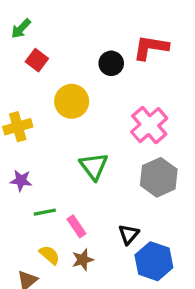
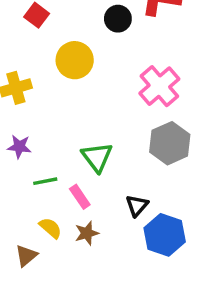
green triangle: (94, 166) -> (97, 157), moved

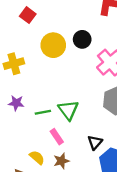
black circle: (118, 19) -> (82, 39), moved
green line: (45, 181) -> (43, 112), moved

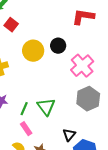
green line: (43, 112) -> (24, 109), turned -56
pink rectangle: (57, 137) -> (26, 129), moved

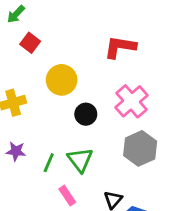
red L-shape: (83, 17) -> (120, 47), moved
black circle: (58, 46) -> (86, 114), moved
pink rectangle: (26, 129) -> (67, 196), moved

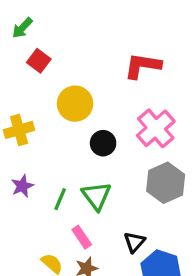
purple star: (16, 151) -> (22, 186), turned -30

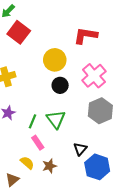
red square: (39, 61) -> (19, 32), size x1.5
yellow circle: (75, 104) -> (55, 60), moved
pink rectangle: (82, 237) -> (38, 143), moved

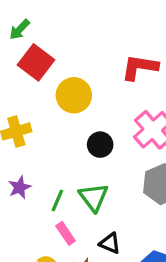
yellow circle: (55, 60) -> (74, 95), moved
black triangle: (80, 149) -> (110, 243), moved, turned -48

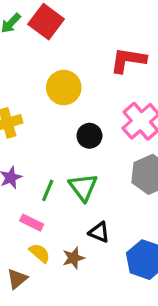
red square: (36, 62) -> (46, 22), moved
pink rectangle: (66, 233) -> (32, 223), moved, turned -30

